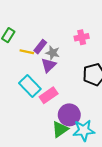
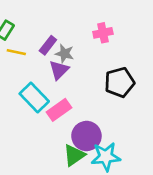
yellow line: (27, 52) -> (16, 52), moved

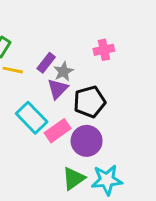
gray star: (64, 53) -> (63, 71), turned 30
black pentagon: (119, 82) -> (89, 102), moved
purple circle: (86, 136) -> (87, 141), moved

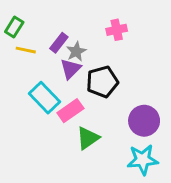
purple circle: (87, 141) -> (144, 121), moved
green triangle: (74, 178) -> (88, 138), moved
cyan star: (107, 180) -> (143, 160), moved

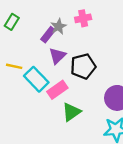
pink cross: (117, 30) -> (83, 18), moved
yellow line: (26, 50) -> (14, 66), moved
gray star: (76, 51) -> (59, 27), moved

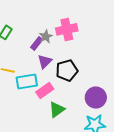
pink cross: (83, 18) -> (67, 29), size x1.5
cyan rectangle: (36, 79) -> (27, 81), turned -55

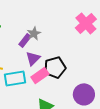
pink cross: (67, 29) -> (86, 23), moved, turned -30
pink rectangle: (45, 90) -> (40, 75), moved

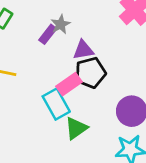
purple triangle: (33, 58) -> (83, 50), moved, turned 35
cyan rectangle: (15, 78) -> (56, 104), moved, turned 70

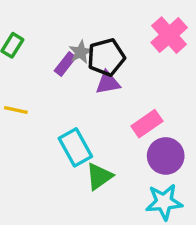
black pentagon: (90, 73) -> (106, 57), moved
pink rectangle: (69, 84) -> (147, 124), moved

